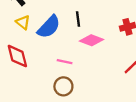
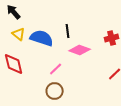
blue semicircle: (49, 27) -> (42, 38), turned -115
pink line: (65, 62) -> (56, 69), turned -56

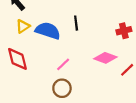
yellow triangle: (19, 34) -> (23, 26), turned 48
pink diamond: (80, 50) -> (105, 58), moved

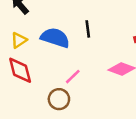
yellow triangle: (23, 26) -> (19, 40), moved
brown circle: (62, 88) -> (59, 99), moved

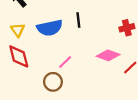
blue semicircle: (55, 38) -> (50, 28), turned 150
yellow triangle: (19, 40) -> (18, 30), turned -32

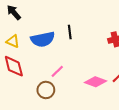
yellow triangle: (18, 30) -> (13, 41), turned -32
pink diamond: (108, 55) -> (96, 82), moved

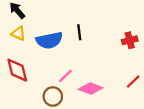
yellow triangle: (13, 41) -> (18, 33), moved
pink diamond: (96, 82) -> (91, 88), moved

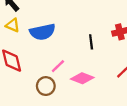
black line: (79, 32) -> (91, 42), moved

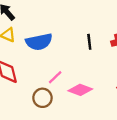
black line: (91, 42) -> (89, 42), moved

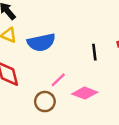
black line: (89, 42) -> (94, 52), moved

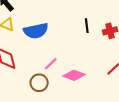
black line: (94, 52) -> (87, 26), moved

